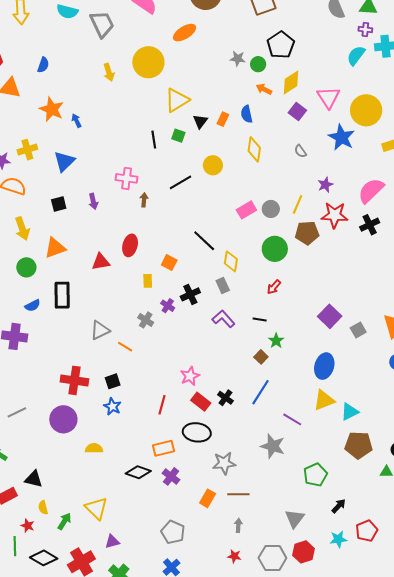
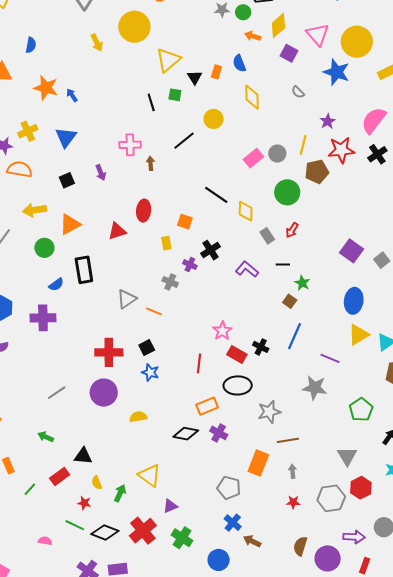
yellow arrow: (22, 229) -> (35, 210), turned 110
gray rectangle: (223, 285) -> (267, 236), moved
orange rectangle: (208, 498) -> (258, 463), moved, size x1.4
green line: (15, 546) -> (75, 525), turned -54

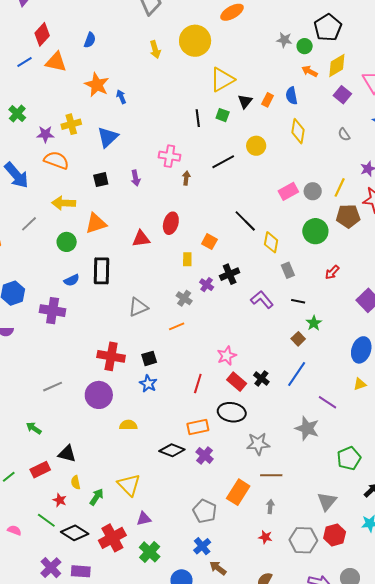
red arrow: (292, 230) -> (332, 272), moved
orange line: (154, 311) -> (177, 326), moved, turned -56
yellow triangle: (358, 335) -> (360, 384), size x0.6

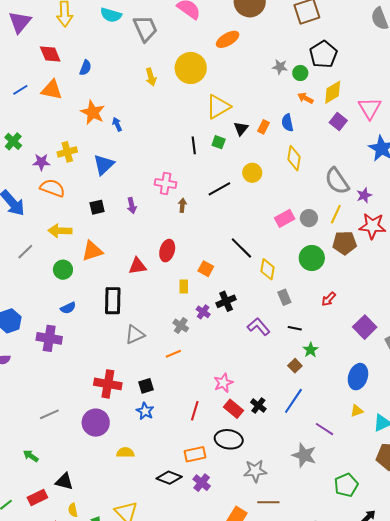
red diamond: (42, 34) -> (50, 54), moved, turned -65
gray semicircle: (344, 134) -> (337, 181), moved, size x2.0
black rectangle: (101, 271) -> (113, 301), moved

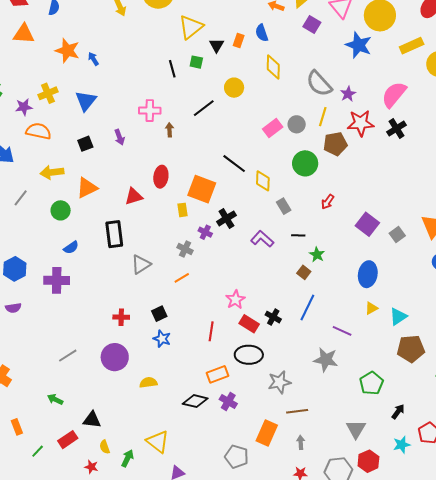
orange square: (206, 269) -> (202, 189), size x1.8
red cross: (108, 384) -> (121, 317), size x0.6

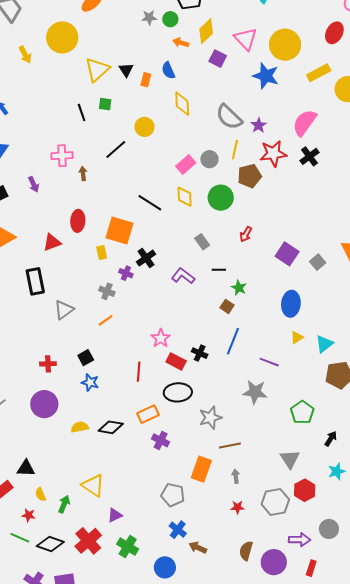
black triangle: (217, 45) -> (126, 70), moved
yellow diamond: (263, 181) -> (185, 197), moved
black diamond: (195, 401) -> (111, 427), moved

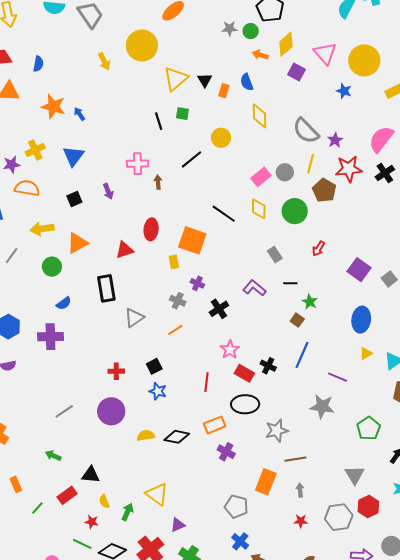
blue star: (266, 76) -> (344, 91), size x0.6
brown pentagon: (249, 176) -> (324, 190), turned -30
black cross: (146, 258) -> (219, 309), moved

